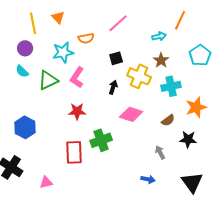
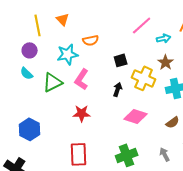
pink line: (118, 23) -> (142, 25), moved
green cross: (101, 140) -> (127, 155), moved

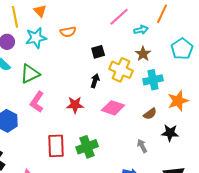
cyan star: (68, 54) -> (36, 38), moved
pink L-shape: (82, 79) -> (37, 102), moved
red star: (82, 113) -> (75, 105), moved
green cross: (127, 155) -> (87, 147), moved

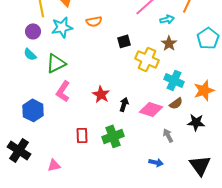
cyan cross: (153, 80) -> (174, 80), moved, turned 36
black arrow: (95, 81) -> (124, 104), moved
red star: (75, 105) -> (101, 94), turned 30
pink diamond: (113, 108) -> (151, 109), moved
red rectangle: (56, 146) -> (82, 135), size x0.7

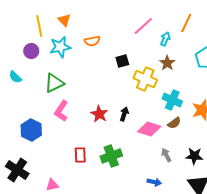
cyan arrow: (167, 19) -> (165, 39), turned -56
cyan semicircle: (30, 54) -> (15, 77), moved
black arrow: (124, 104) -> (124, 114), moved
black star: (196, 122) -> (194, 156), moved

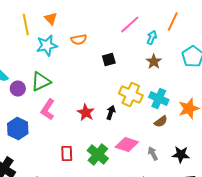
purple circle: (31, 51) -> (18, 88), moved
yellow cross: (145, 79) -> (131, 94), moved
pink diamond: (149, 129) -> (127, 144), moved
green cross: (111, 156) -> (98, 154), turned -30

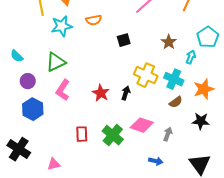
cyan arrow: (152, 38) -> (191, 57), moved
purple circle: (18, 88) -> (28, 81), moved
gray arrow: (153, 154) -> (168, 134), turned 48
black star: (181, 154) -> (201, 121), moved

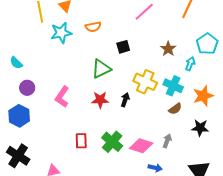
green triangle: (56, 62) -> (101, 69), moved
red star: (101, 93) -> (100, 100), turned -30
blue hexagon: (33, 109) -> (19, 116), moved
pink diamond: (142, 125) -> (141, 146), moved

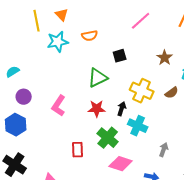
cyan semicircle: (16, 63) -> (13, 72), turned 104
cyan cross: (173, 86) -> (138, 126), moved
brown semicircle: (175, 109) -> (172, 93), moved
green cross: (112, 142) -> (108, 138), moved
pink diamond: (141, 146) -> (121, 164), moved

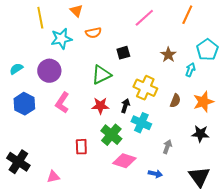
orange triangle: (62, 15) -> (76, 11), moved
brown semicircle: (172, 93) -> (175, 101), moved, turned -32
purple circle: (24, 97) -> (49, 71), moved, size x1.5
blue hexagon: (16, 125) -> (24, 104), moved

